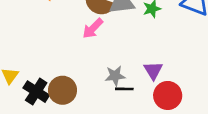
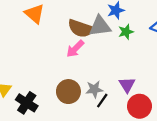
black line: (124, 89) -> (102, 101), turned -56
brown circle: (63, 90) -> (68, 92), moved

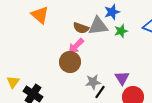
brown semicircle: (81, 28) -> (81, 28), size x0.7
brown circle: (68, 92) -> (70, 62), moved

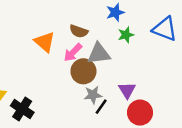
orange triangle: (40, 15) -> (45, 42), moved
gray triangle: (98, 26) -> (99, 54), moved
brown circle: (70, 62) -> (83, 71), moved

